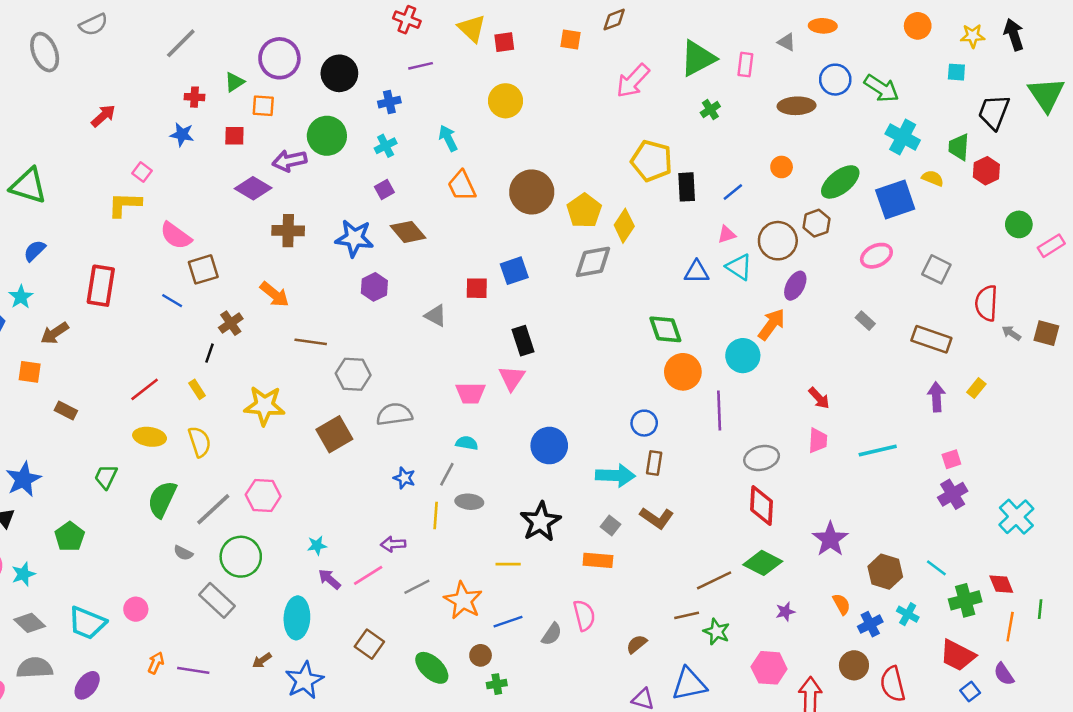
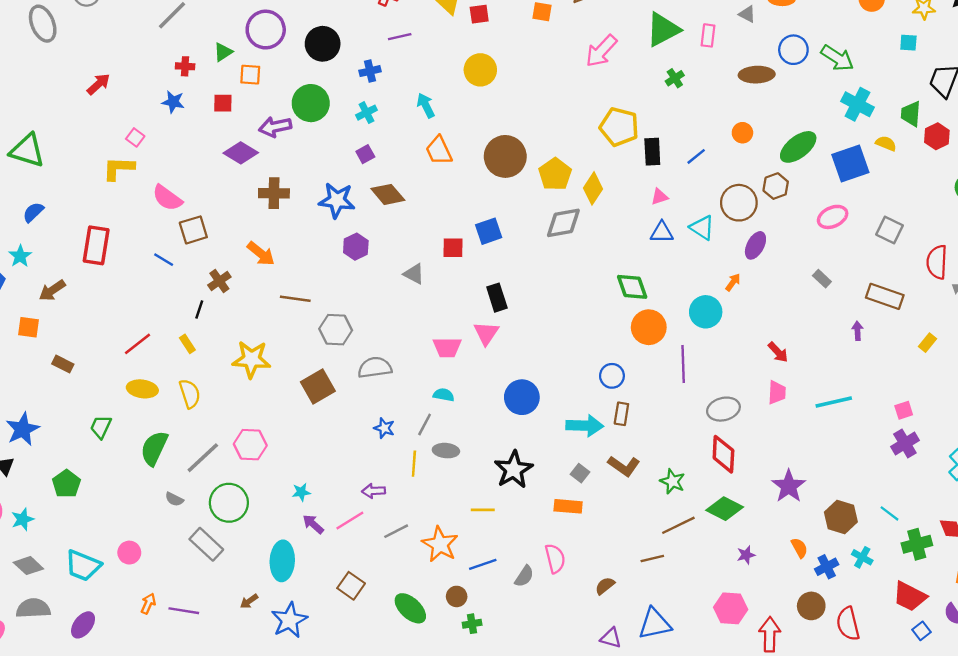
pink triangle: (727, 234) -> (659, 197), moved
orange arrow: (772, 324) -> (733, 282), size x0.6
purple arrow: (936, 397) -> (857, 331), moved, size x0.7
green star: (717, 632) -> (672, 481), moved

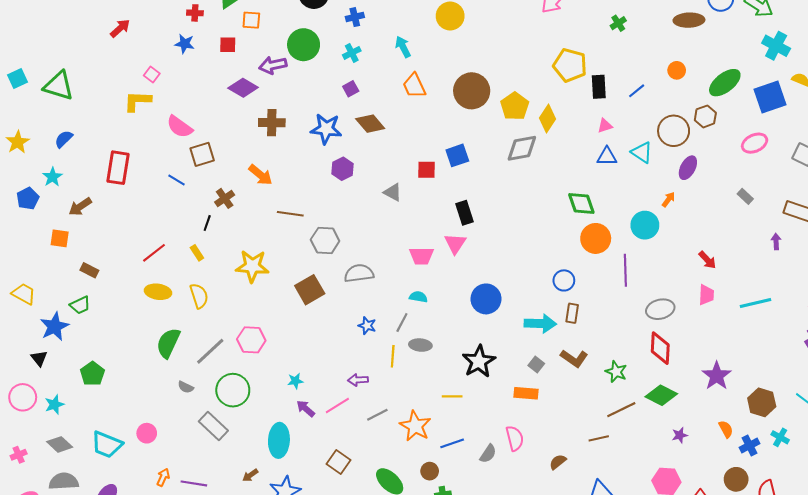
green trapezoid: (101, 427) -> (80, 305), moved, turned -140

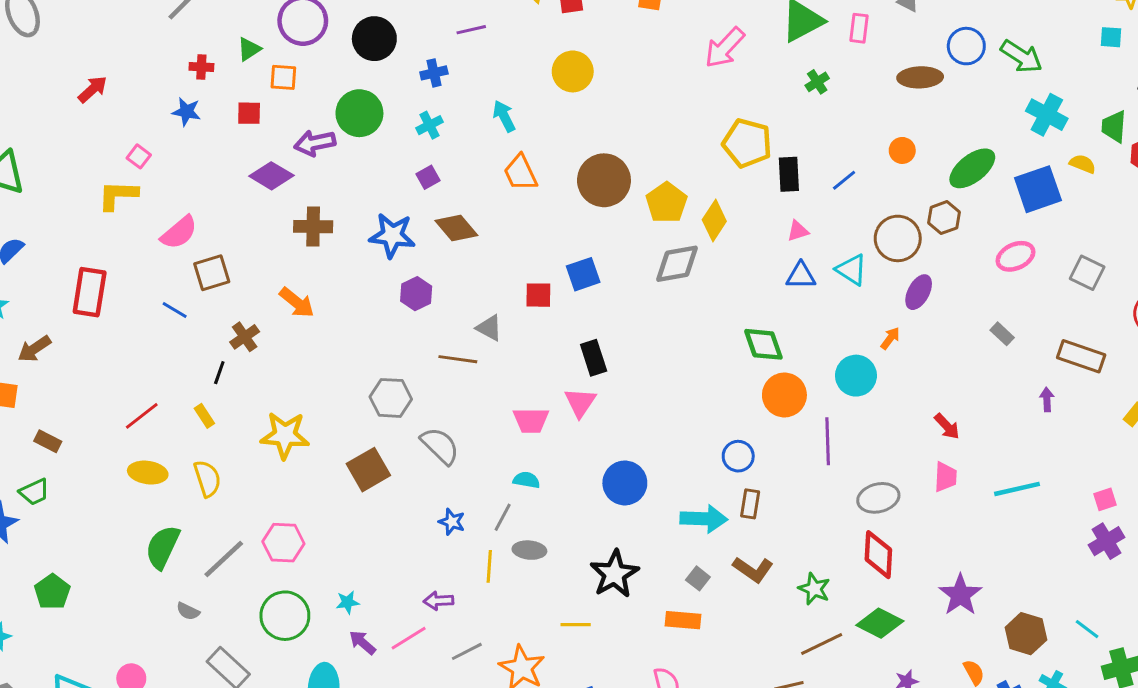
pink semicircle: (180, 127) -> (179, 232), turned -76
brown line: (290, 214) -> (458, 359), moved
gray semicircle: (359, 273) -> (440, 446), turned 52
green circle: (233, 390) -> (285, 616), moved

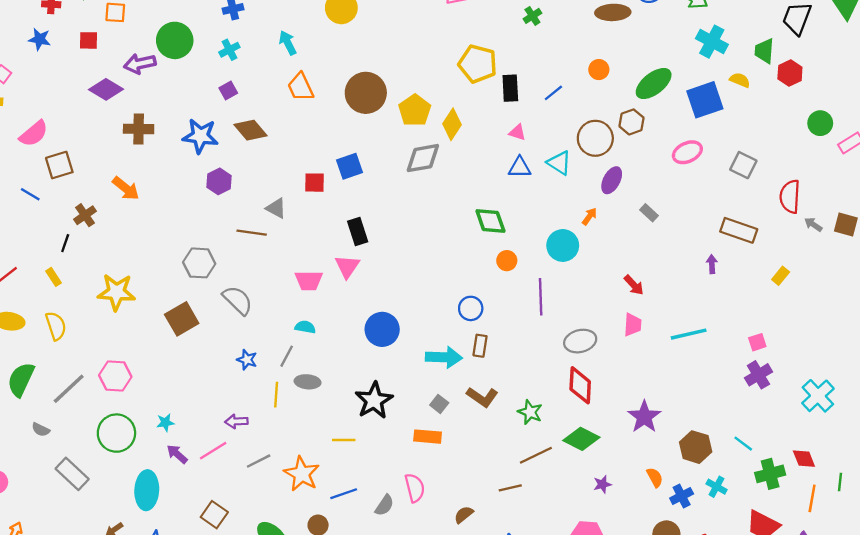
pink triangle: (798, 231) -> (517, 132), turned 36
gray rectangle: (1002, 334) -> (649, 213), moved
orange circle: (784, 395) -> (507, 261), size x0.6

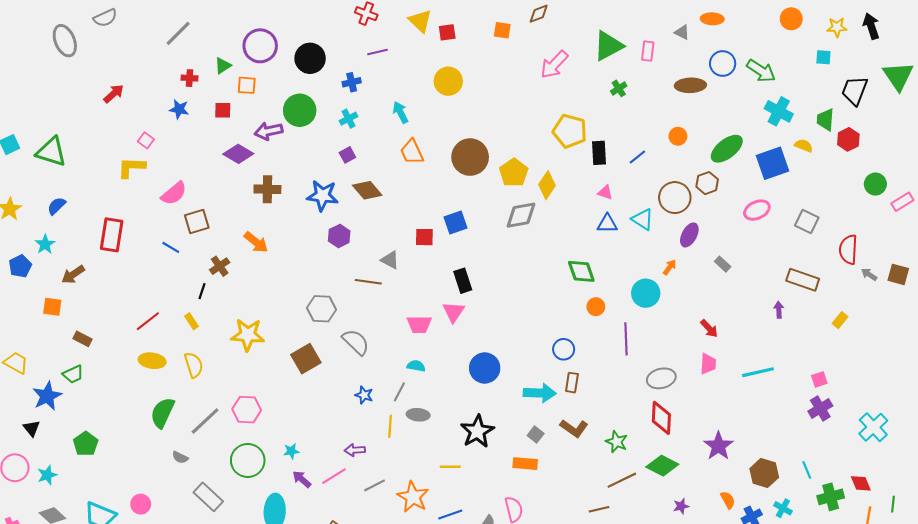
cyan line: (743, 444) -> (807, 470), turned 30

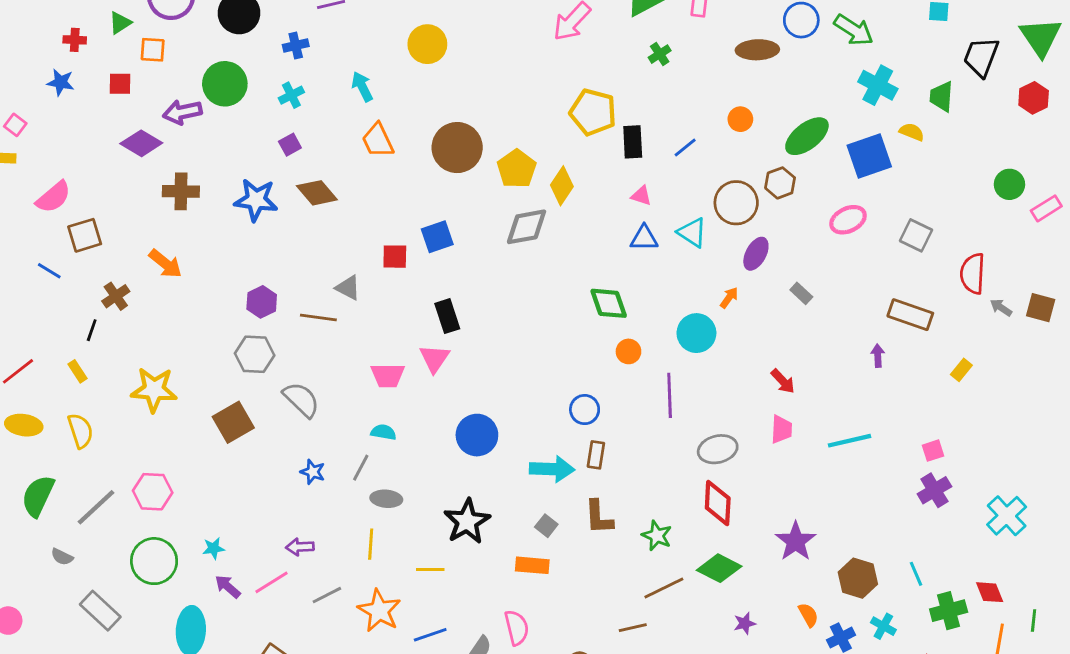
red hexagon: (848, 139) -> (1034, 98), moved
purple hexagon: (339, 236) -> (262, 302), moved
yellow line: (390, 426) -> (371, 544), moved
brown L-shape: (574, 428) -> (599, 517), turned 52

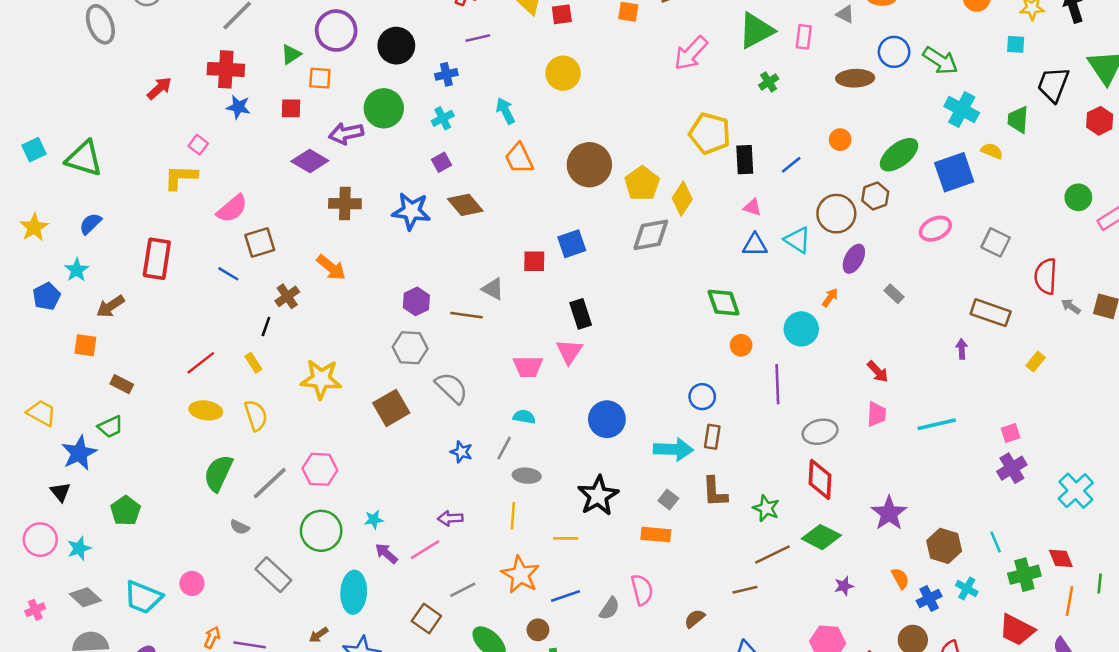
red cross: (75, 40) -> (226, 69), moved, size x1.8
gray line: (327, 595) -> (463, 590), moved

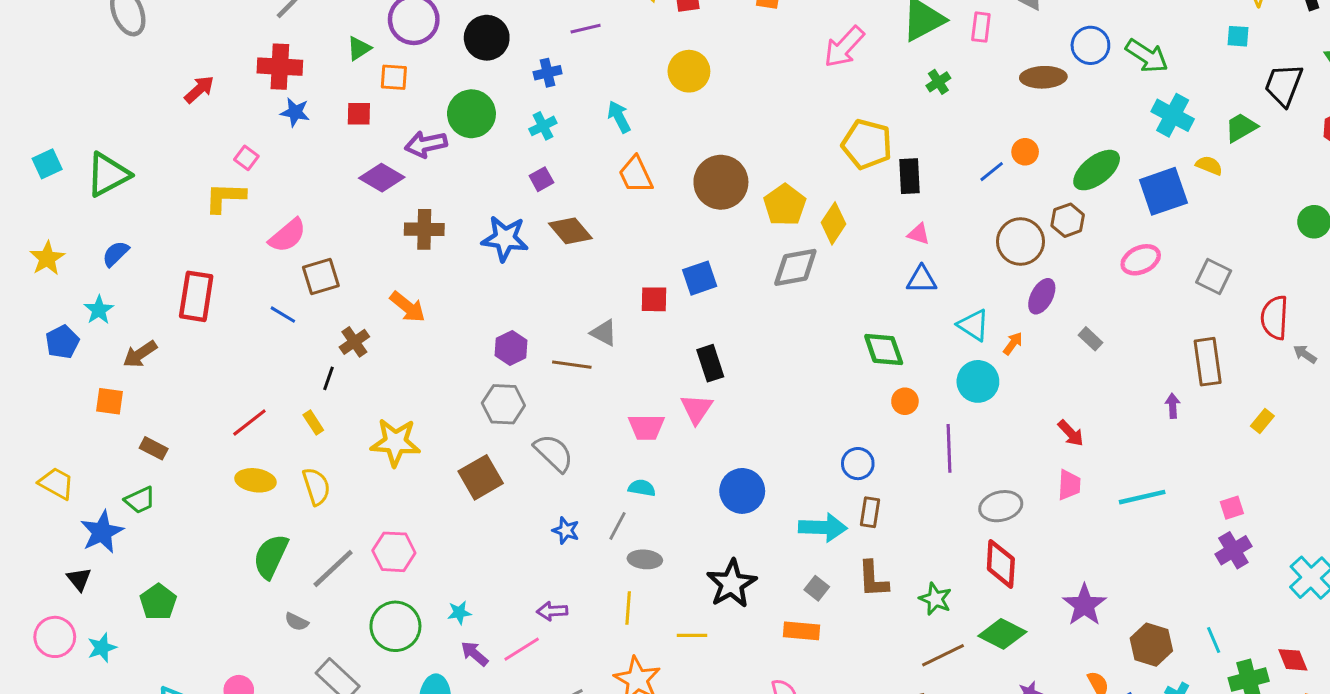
green trapezoid: (1018, 120) -> (1241, 127), turned 56
green triangle: (84, 158) -> (108, 175), turned -45
blue line: (791, 165) -> (992, 172), moved
cyan triangle: (797, 240) -> (973, 325), moved
brown rectangle: (991, 313) -> (1208, 362), turned 63

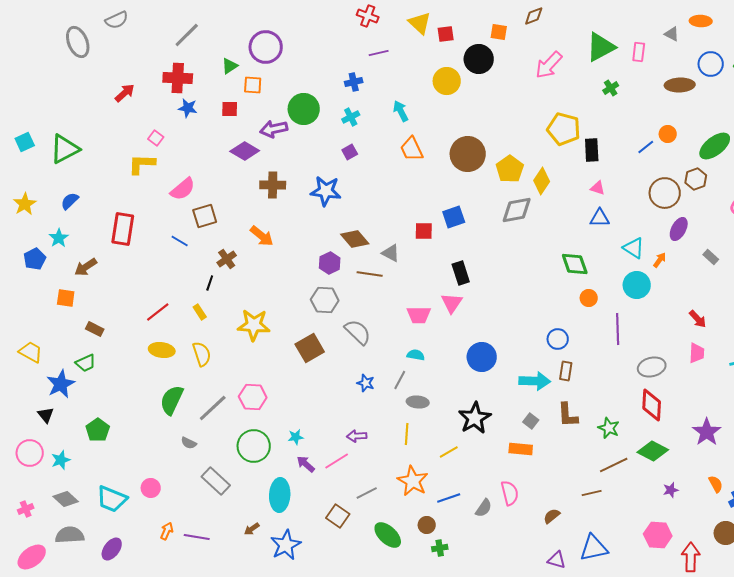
black circle: (487, 38) -> (479, 59), moved
brown diamond: (570, 231) -> (355, 239), moved
yellow line: (692, 635) -> (449, 452), turned -30

